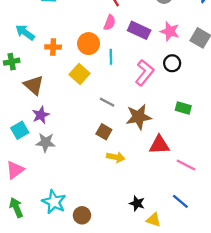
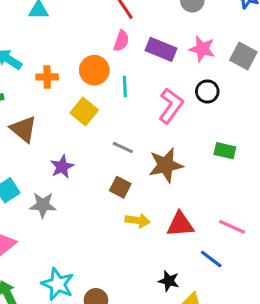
purple star: (41, 115) -> (62, 167), moved
red triangle: (159, 145) -> (180, 224), moved
blue line: (180, 201) -> (211, 259), moved

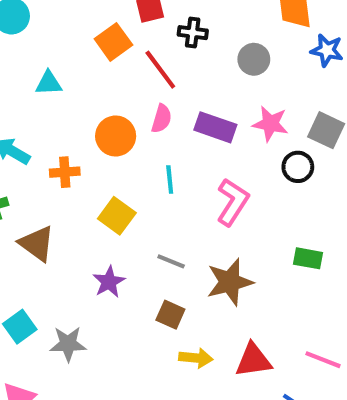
orange circle: (94, 70) -> (116, 136), moved
black circle: (207, 91) -> (298, 167), moved
purple star: (62, 167) -> (109, 282), moved

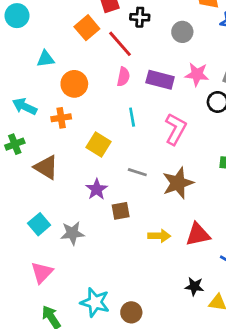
orange circle: (116, 136) -> (74, 84), moved
brown square: (170, 315) -> (121, 211), moved, turned -30

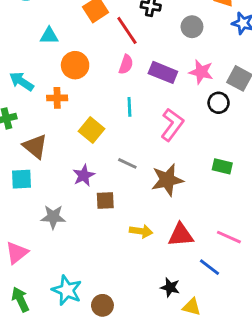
cyan square: (39, 224) -> (21, 179), moved, turned 30

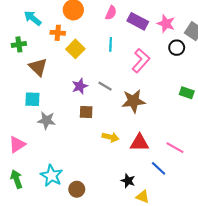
yellow square: (92, 130) -> (75, 49), moved
green rectangle: (222, 166) -> (187, 93), moved
purple star: (84, 175) -> (80, 86), moved
cyan square: (21, 179) -> (32, 99), moved

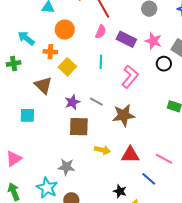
brown triangle: (38, 67) -> (43, 85), moved
brown square: (86, 112) -> (79, 127), size x1.5
gray star: (46, 120) -> (66, 167), moved

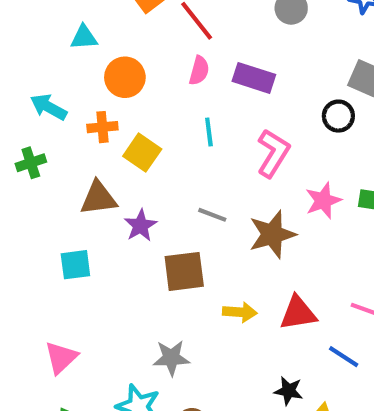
pink star: (153, 41) -> (323, 201), moved, turned -30
brown triangle: (43, 85) -> (98, 198), turned -42
purple star: (72, 102) -> (140, 226), moved

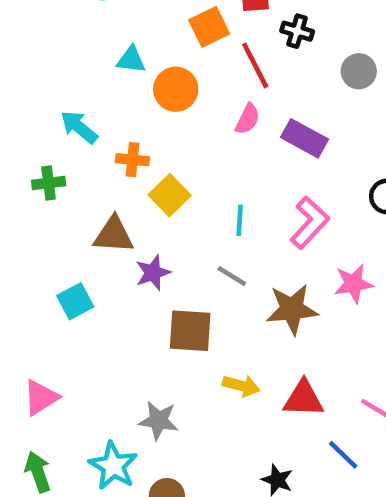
orange circle: (125, 77) -> (176, 89), moved
cyan line: (209, 132) -> (240, 220), moved
cyan square: (75, 265) -> (75, 301), turned -32

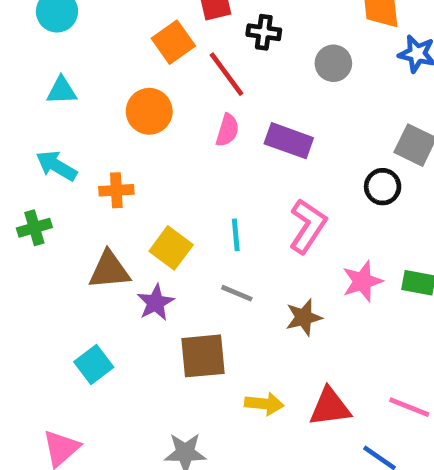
cyan triangle: (131, 60) -> (62, 91), moved
yellow square: (170, 195) -> (171, 248), moved
cyan square: (75, 301) -> (94, 365), moved
brown star: (292, 309) -> (304, 317), size x0.7

